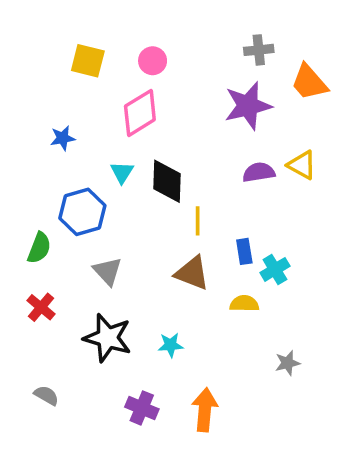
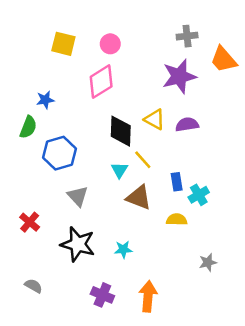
yellow triangle: (302, 165) -> (154, 119), moved
cyan triangle: (122, 172) -> (119, 170), moved
yellow line: (198, 221) -> (143, 160), turned -42
green semicircle: (39, 248) -> (28, 127), moved

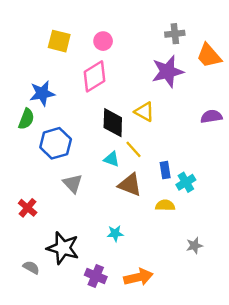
blue star: (45, 100) -> (42, 93), size x1.5
purple semicircle: (187, 125) -> (211, 117), moved
cyan triangle: (119, 170) -> (112, 159), turned -42
black star: (78, 244) -> (63, 248), moved
orange arrow: (148, 296) -> (138, 277), turned 72

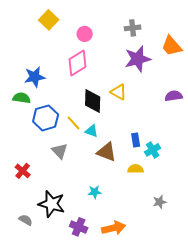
gray cross: (175, 34) -> (133, 28), moved
yellow square: (59, 41) -> (49, 20), moved, turned 30
green semicircle: (26, 119) -> (22, 98), turned -102
yellow line: (133, 149) -> (74, 123), moved

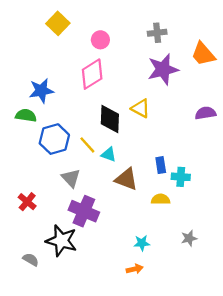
cyan cross: (153, 150) -> (181, 177), turned 35
cyan star: (95, 192) -> (142, 243), moved
purple cross: (79, 227) -> (84, 211), moved, size x1.4
orange arrow: (114, 228) -> (135, 269), size x0.6

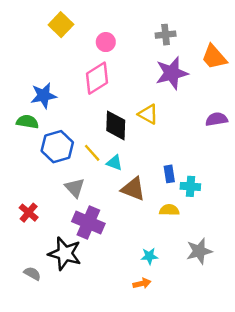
gray star: (189, 238) -> (199, 251), size x1.5

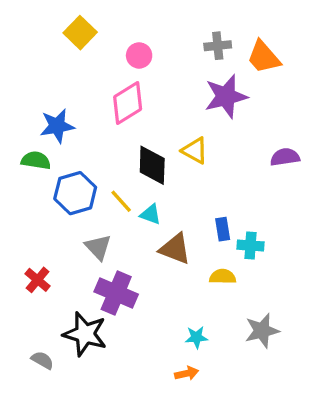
orange trapezoid: (214, 57) -> (264, 57), moved

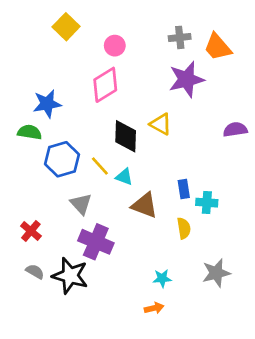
yellow semicircle: (223, 277) -> (184, 228), turned 80
gray semicircle: (42, 360) -> (35, 272), moved

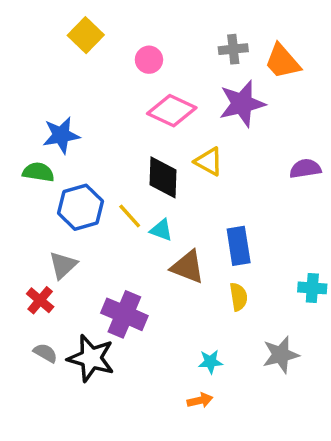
pink diamond: (105, 85) -> (172, 111), moved, turned 57
blue rectangle: (184, 189) -> (239, 246), size x1.5
cyan cross: (207, 203) -> (312, 288), moved
gray triangle: (81, 204) -> (63, 265), moved, turned 30

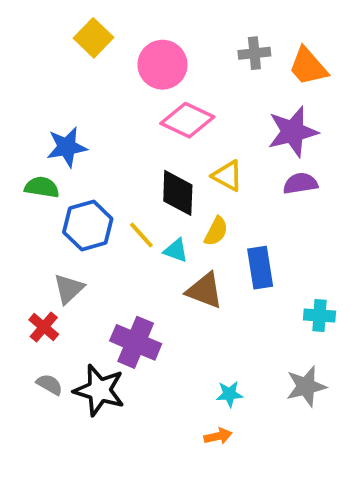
pink circle: (149, 60) -> (162, 65), size x1.6
purple star: (242, 104) -> (293, 132), moved
purple semicircle: (305, 169) -> (300, 183), moved
cyan cross: (312, 288) -> (320, 316), moved
yellow semicircle: (239, 297) -> (216, 231), moved, turned 36

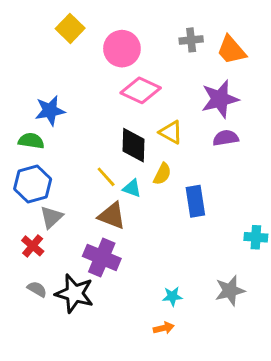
blue hexagon: (88, 226) -> (33, 184), moved
brown triangle: (205, 291) -> (112, 216), moved
cyan cross: (320, 316) -> (256, 237), moved

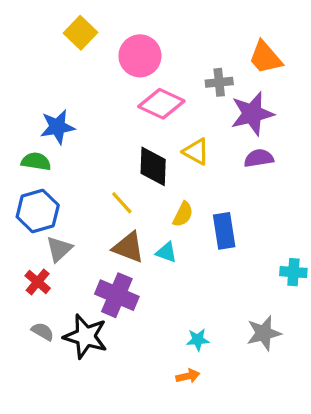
gray cross: (191, 40) -> (219, 82), moved
yellow semicircle: (162, 174) -> (183, 214), moved
cyan triangle: (132, 188) -> (166, 252), moved

